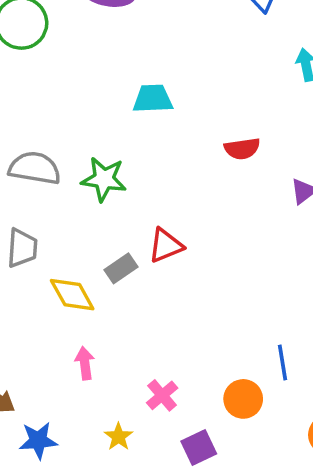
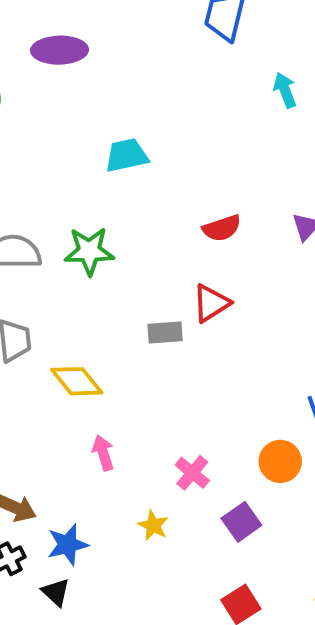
red semicircle: (242, 149) -> (222, 228), moved
red triangle: (166, 245) -> (211, 303), moved
gray rectangle: (121, 268) -> (165, 333), moved, turned 40

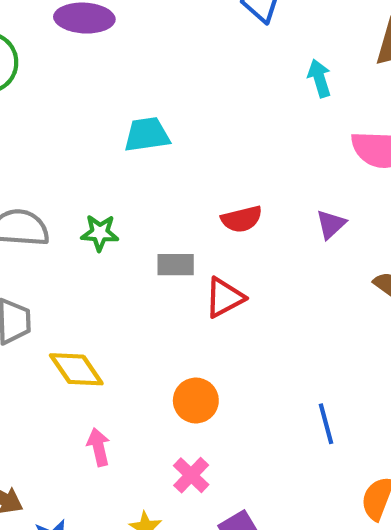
green star: (89, 251) -> (100, 233), size x0.7
gray rectangle: (165, 333) -> (176, 265), moved
orange circle: (280, 461) -> (196, 401), moved

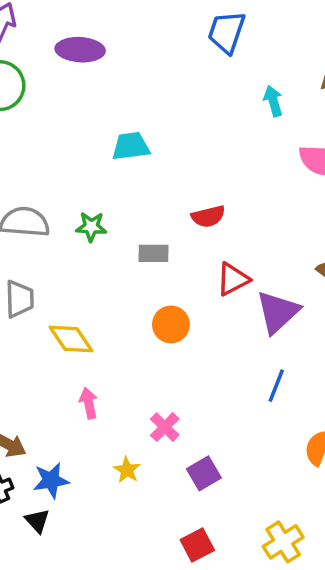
purple triangle: (331, 224) -> (278, 312), moved, size x1.8
red triangle: (224, 298) -> (233, 279), moved
orange circle: (196, 401) -> (171, 324), moved
blue line: (326, 424) -> (276, 386), turned 36

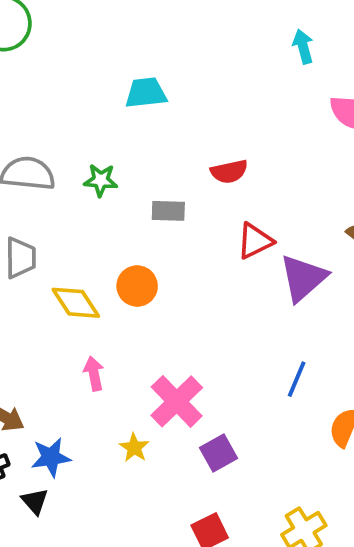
orange circle: (171, 324) -> (137, 286), moved
blue line: (276, 386) -> (297, 379), moved
pink cross: (165, 427) -> (177, 401), size x1.6

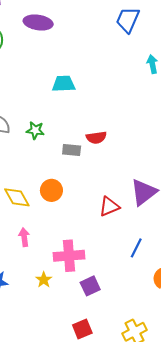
red semicircle: (229, 172) -> (96, 137), moved
red triangle: (255, 241) -> (109, 206), moved
pink cross: (177, 401) -> (69, 256), turned 36

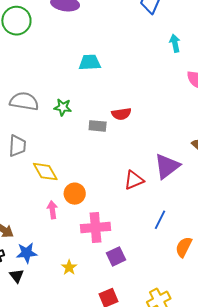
orange circle: (51, 190) -> (75, 194), moved
yellow star: (44, 280) -> (69, 267), moved

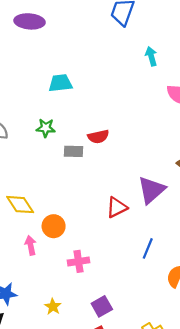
green star: (63, 107) -> (46, 128), moved
pink cross: (95, 228) -> (79, 261), size x0.7
purple square: (116, 256) -> (102, 306), moved

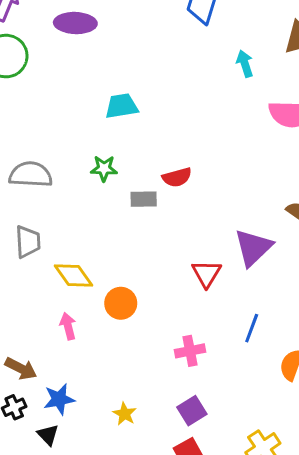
red triangle: (117, 207) -> (206, 274), turned -30
pink arrow: (31, 245) -> (68, 326), moved
pink cross: (79, 261) -> (190, 351), moved

